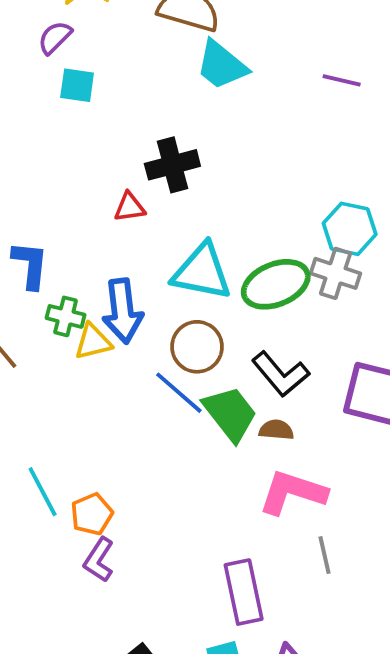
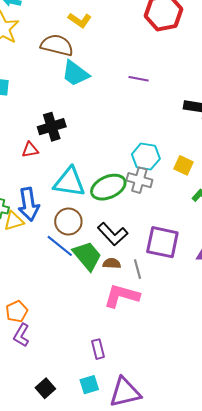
gray line: (325, 555) -> (137, 269), moved
purple rectangle: (244, 592) -> (98, 349), size x0.6

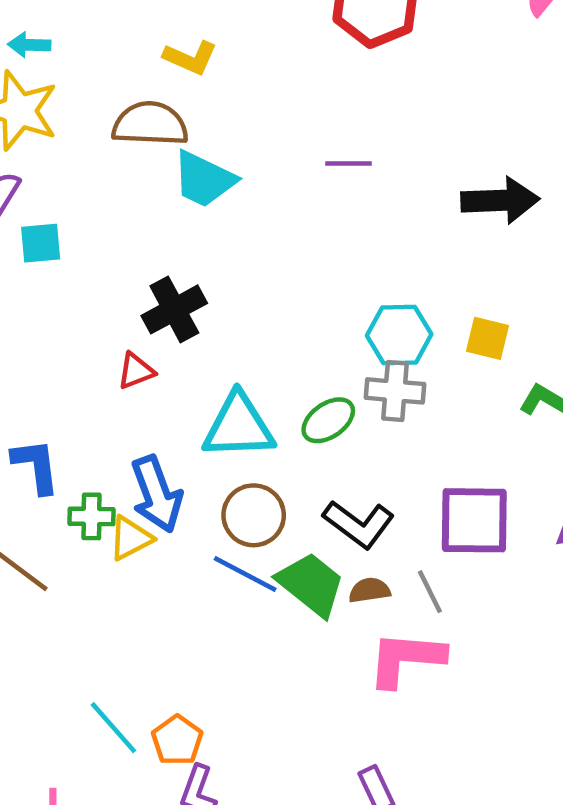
green ellipse: (108, 187) -> (328, 420), size x0.7

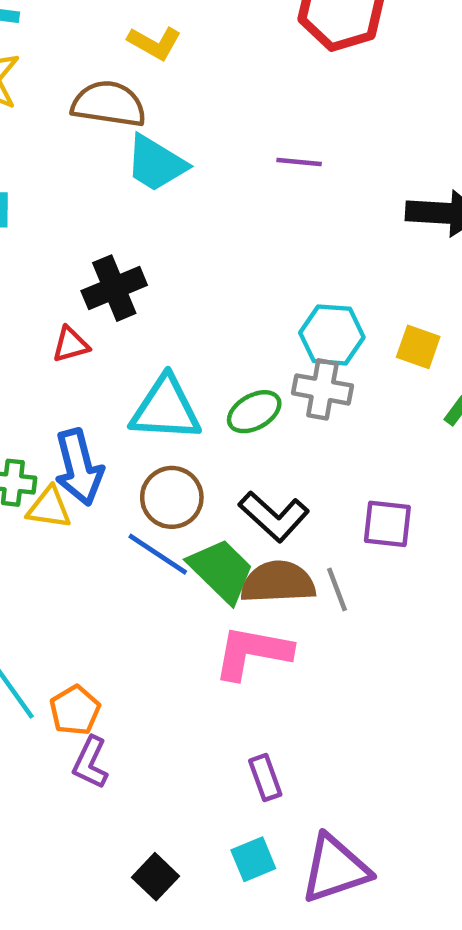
purple square: (474, 520) -> (387, 524), size x0.7
yellow triangle: (131, 538) -> (49, 508), turned 30
brown semicircle: (370, 590) -> (278, 582), size x1.8
pink L-shape: (406, 659) -> (253, 652), moved

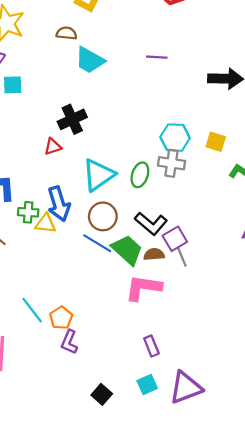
brown semicircle: (109, 104) -> (66, 33), size x0.6
cyan triangle: (166, 409) -> (98, 175), turned -36
green ellipse: (254, 412) -> (140, 175), turned -40
purple square: (387, 524) -> (175, 239), moved, turned -35
brown semicircle: (278, 582) -> (154, 254), size x0.6

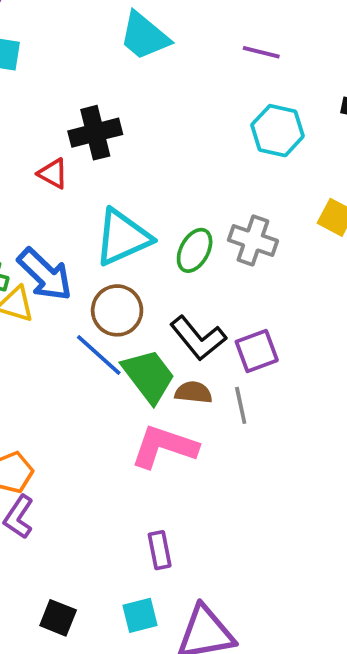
cyan hexagon: (175, 138) -> (278, 131), moved
red triangle: (53, 147) -> (53, 173), turned 36
blue arrow: (59, 204) -> (45, 275), turned -40
purple square: (175, 239) -> (257, 351), moved
black square: (102, 394) -> (58, 618), turned -30

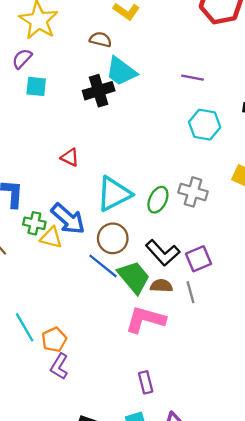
black cross: (95, 133) -> (99, 91), moved

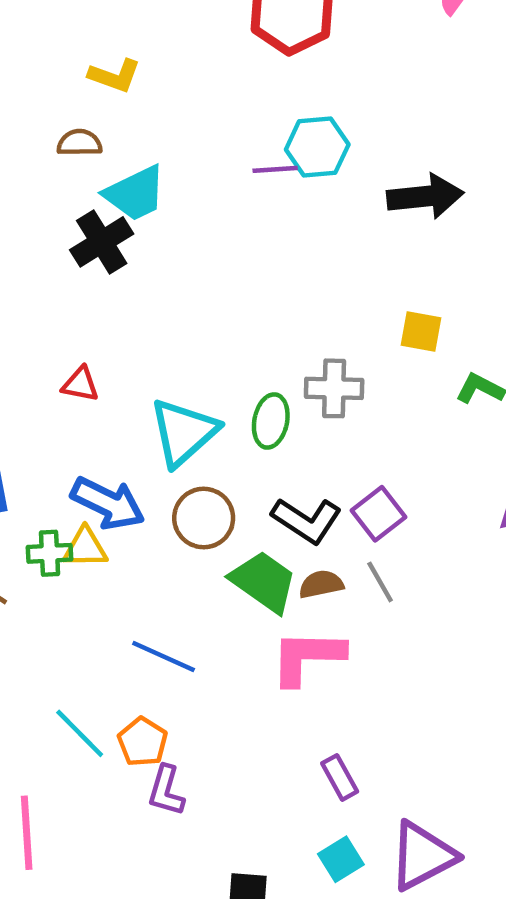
cyan trapezoid: (121, 71) -> (135, 193), turned -48
cyan hexagon: (205, 125) -> (317, 147), moved
green cross: (34, 223) -> (50, 553), moved
blue line: (103, 266) -> (164, 656), moved

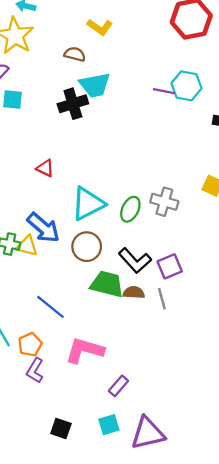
green trapezoid: (264, 582) -> (107, 284), turned -36
pink L-shape: (307, 657) -> (85, 350), moved
purple rectangle: (340, 777) -> (118, 386), turned 55

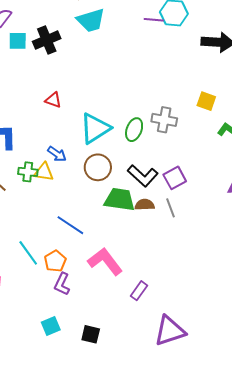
black cross: (73, 104) -> (47, 40), moved
blue arrow: (43, 228) -> (57, 154), size x0.6
pink L-shape: (85, 350) -> (105, 261), turned 42
cyan square: (109, 425) -> (51, 326), moved

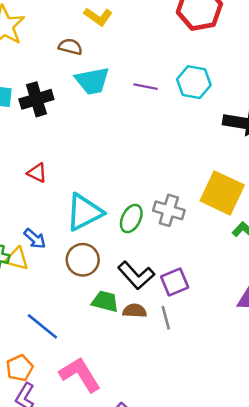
purple line: (154, 20) -> (146, 87), moved
yellow square: (206, 101) -> (222, 193), size x1.8
green trapezoid: (120, 200) -> (105, 301), size x0.7

